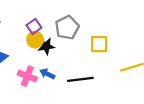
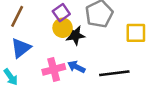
pink cross: (27, 76) -> (54, 69), turned -36

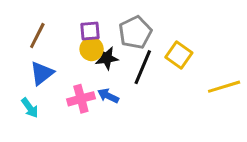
purple square: (61, 13) -> (90, 31), turned 30
yellow square: (136, 33) -> (179, 55), turned 35
black line: (114, 73) -> (143, 67), moved, turned -60

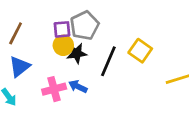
gray pentagon: (135, 32) -> (85, 25), moved

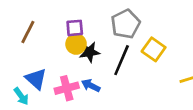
gray pentagon: (85, 25) -> (126, 24), moved
blue triangle: (20, 67) -> (36, 79), moved, turned -40

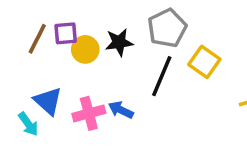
purple square: (75, 28) -> (66, 33), moved
yellow circle: (76, 44) -> (85, 49), moved
black star: (89, 52) -> (119, 42), moved

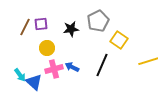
yellow circle: (85, 49) -> (47, 48), moved
black line: (162, 76) -> (102, 65), moved
blue triangle: (48, 101) -> (34, 82), moved

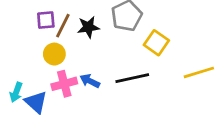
brown line: (25, 27) -> (63, 26), moved
black line: (102, 65) -> (132, 78), turned 55
cyan arrow: (20, 75) -> (16, 92), turned 56

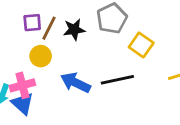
blue arrow: (90, 81) -> (76, 83), size x1.5
pink cross: (64, 84) -> (22, 85), moved

